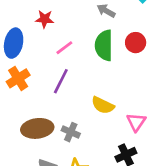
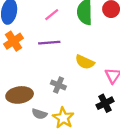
purple line: (61, 81) -> (49, 43), turned 60
brown ellipse: (37, 128) -> (20, 95), moved

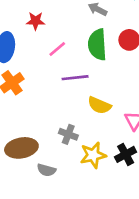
purple line: (49, 43) -> (75, 78), moved
yellow star: (63, 118) -> (93, 155), moved, turned 30

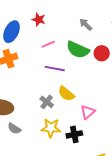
green semicircle: (97, 45) -> (78, 50), turned -80
gray cross: (68, 134) -> (47, 102), moved

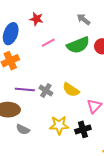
green semicircle: (78, 50) -> (78, 45), turned -40
purple line: (55, 69) -> (25, 89), moved
gray cross: (47, 102) -> (46, 90), moved

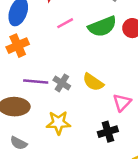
yellow star: (59, 125) -> (58, 123), moved
gray semicircle: (23, 129) -> (19, 143), moved

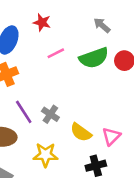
purple line: (36, 82) -> (24, 112), turned 50
yellow semicircle: (93, 82) -> (81, 132), moved

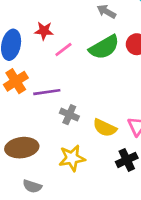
red star: (42, 22) -> (44, 31), moved
purple line: (24, 112) -> (47, 92), moved, turned -55

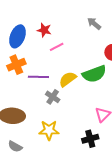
green semicircle: (104, 47) -> (94, 74), moved
yellow semicircle: (105, 128) -> (68, 79), moved, turned 108

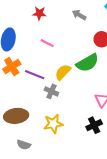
red star: (44, 30) -> (39, 13), moved
pink line: (57, 47) -> (47, 43), turned 64
purple line: (38, 77) -> (35, 75), turned 30

